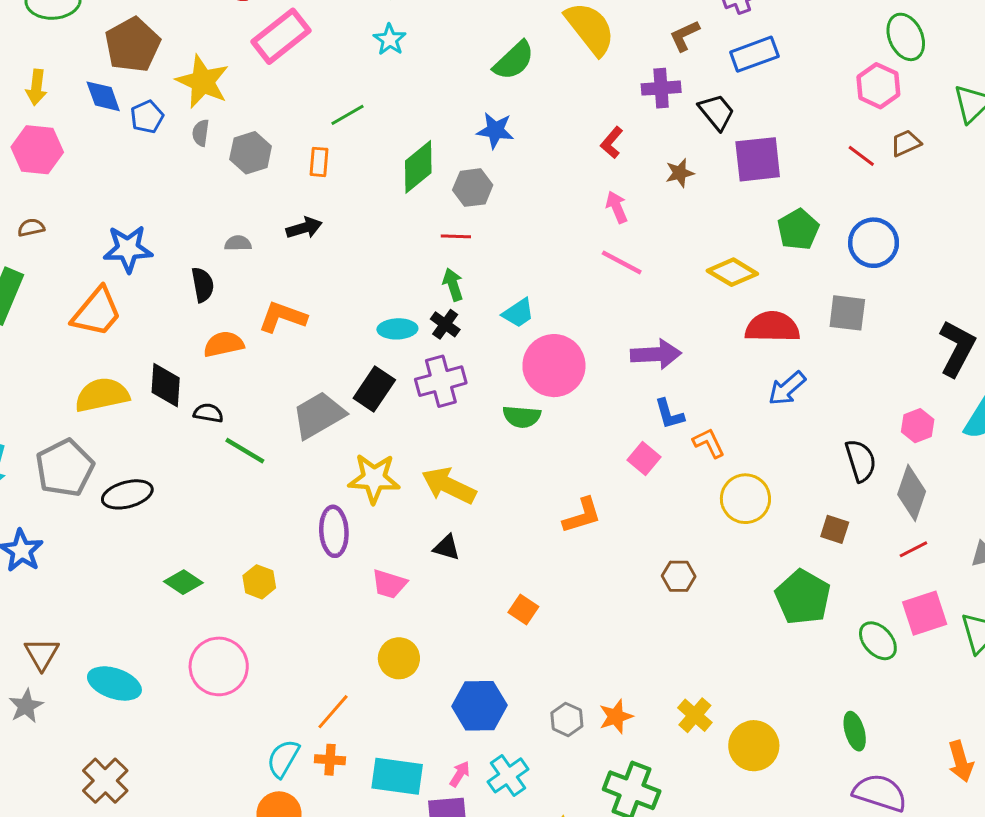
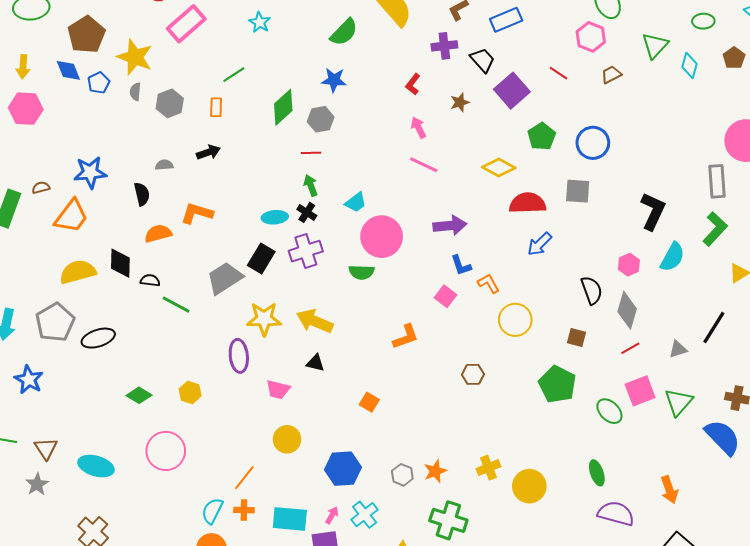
red line: (861, 156) -> (558, 73), moved
purple square: (758, 159) -> (512, 91), turned -32
brown semicircle: (31, 228) -> (41, 188), moved
yellow cross: (695, 715) -> (489, 468), turned 30

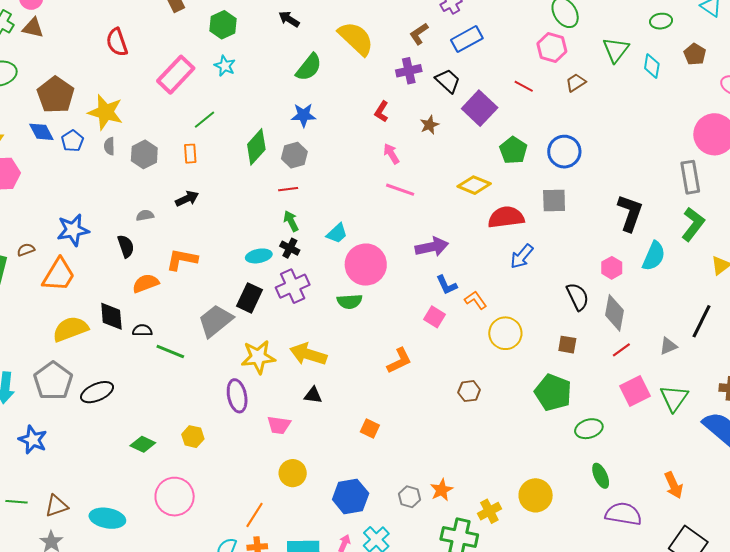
pink rectangle: (186, 24) -> (176, 75), moved
green ellipse: (609, 411) -> (589, 429), moved, turned -56
brown triangle: (46, 449) -> (56, 506), turned 50
yellow cross: (489, 468) -> (489, 511), moved

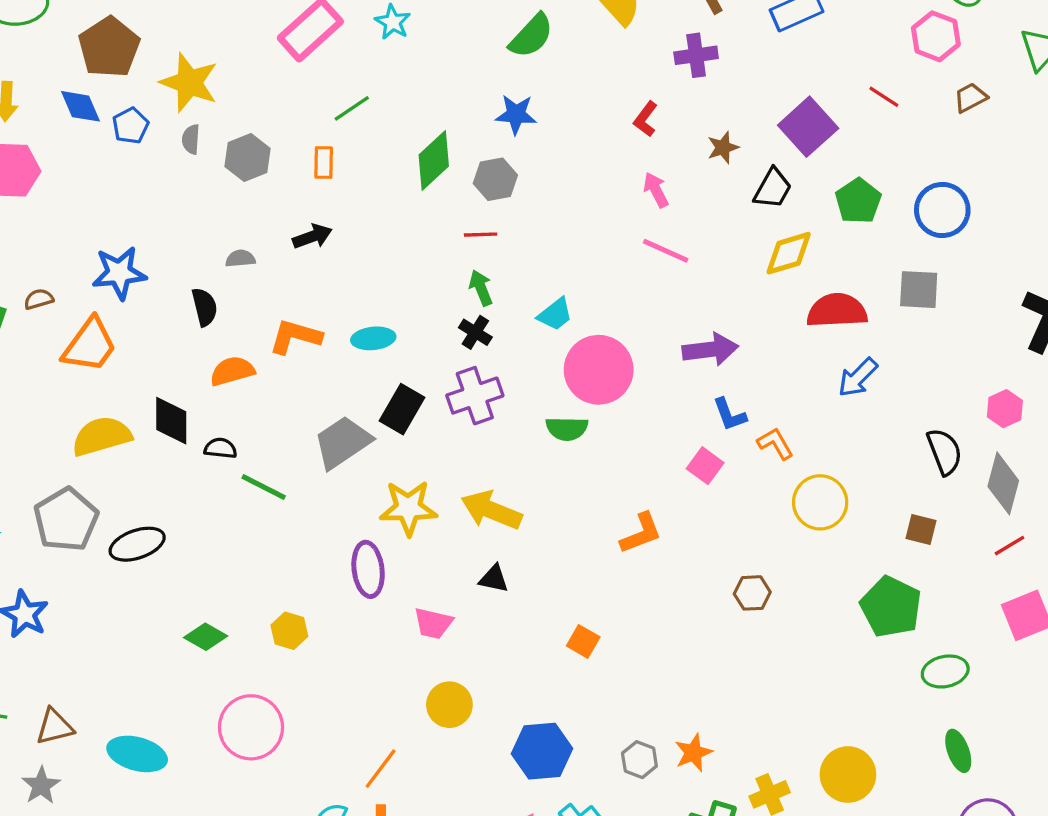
black trapezoid: (448, 81) -> (773, 189), moved, turned 72
yellow diamond: (474, 185) -> (789, 253), turned -44
cyan ellipse: (259, 256) -> (373, 338), moved

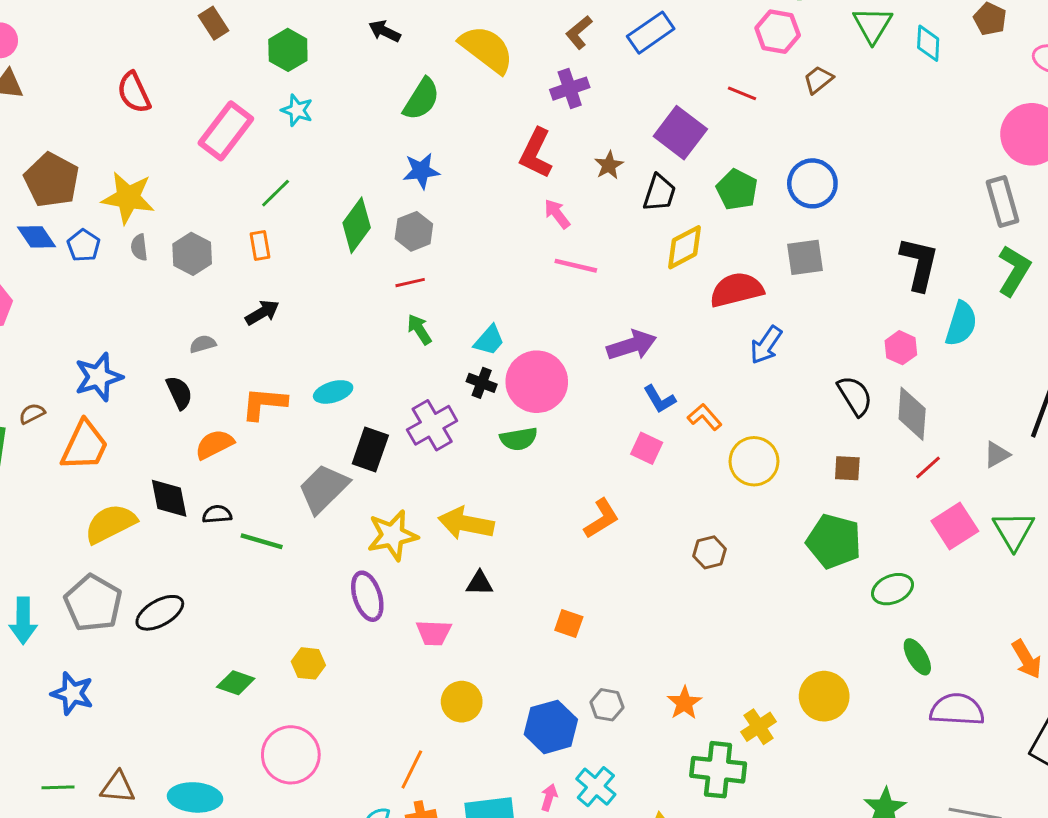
red L-shape: (646, 119) -> (536, 153), size x1.6
black cross: (475, 332) -> (482, 383), moved
brown triangle: (55, 727) -> (118, 787), turned 30
gray hexagon: (639, 760) -> (607, 705), moved

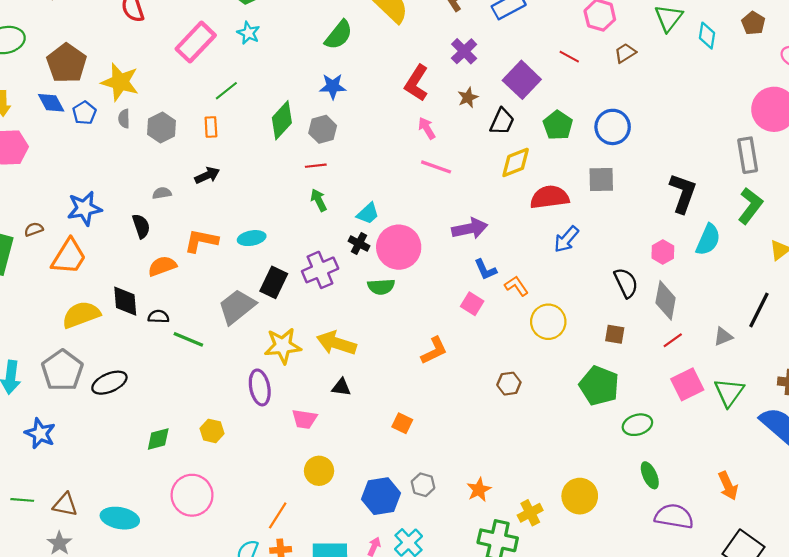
purple cross: (570, 89) -> (464, 51), moved, turned -32
green diamond: (236, 683) -> (158, 439), turned -40

